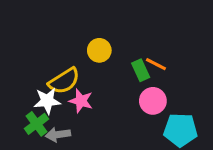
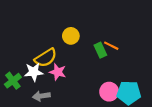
pink circle: (153, 101) -> (109, 92), moved
green cross: (36, 124) -> (13, 81), moved

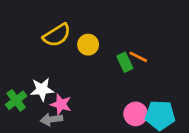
yellow semicircle: (46, 58) -> (57, 35), moved
pink star: (58, 72) -> (61, 104), moved

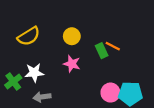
yellow semicircle: (57, 35) -> (29, 36), moved
pink star: (61, 104) -> (72, 64), moved

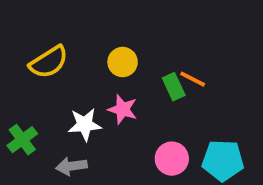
white star: (34, 73) -> (85, 124), moved
pink circle: (110, 93) -> (172, 159), moved

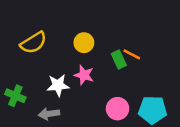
green cross: (22, 140) -> (15, 96), turned -30

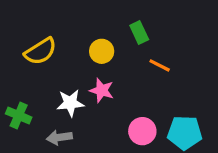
green rectangle: (119, 59) -> (139, 32), moved

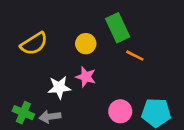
green rectangle: (139, 32) -> (118, 28), size x1.5
green cross: (19, 115) -> (23, 113), moved

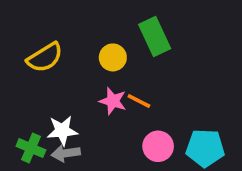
orange line: (135, 56) -> (139, 101), moved
white star: (59, 87) -> (62, 131), moved

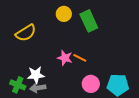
yellow circle: (113, 57) -> (64, 14), moved

